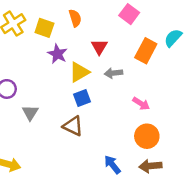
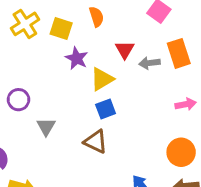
orange rectangle: (146, 51) -> (179, 53), turned -45
gray arrow: (113, 73) -> (150, 63), moved
pink arrow: (141, 104) -> (186, 104), moved, turned -42

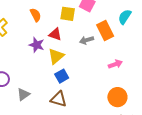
orange semicircle: (96, 17) -> (36, 15), moved
yellow square: (61, 28) -> (68, 14), moved
red triangle: (125, 50) -> (55, 34), moved, turned -32
gray triangle: (46, 127) -> (23, 94), turned 32

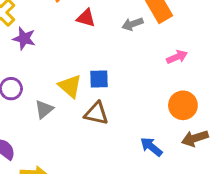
purple star: (37, 45) -> (24, 39), moved
yellow triangle: (56, 56) -> (70, 86), moved, turned -36
blue square: (62, 76) -> (99, 79), turned 32

